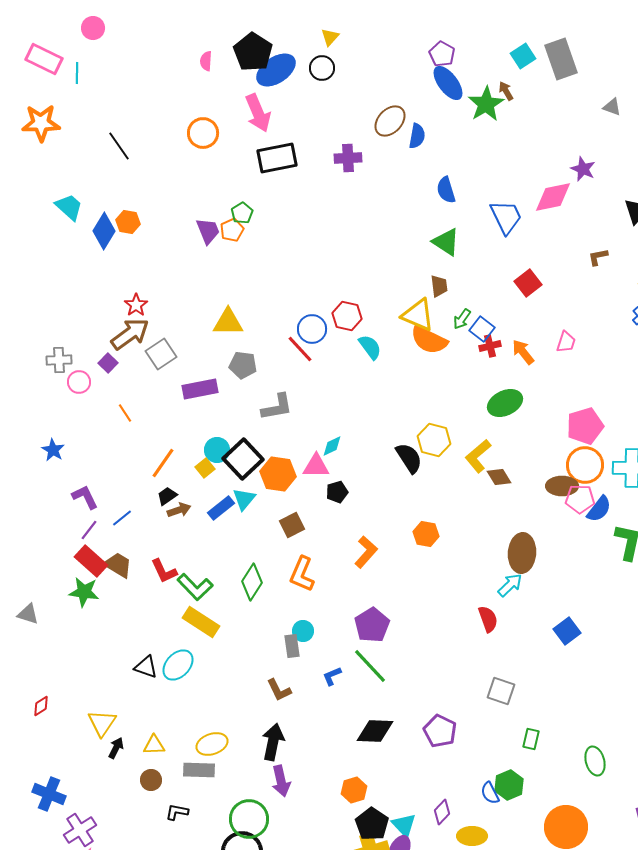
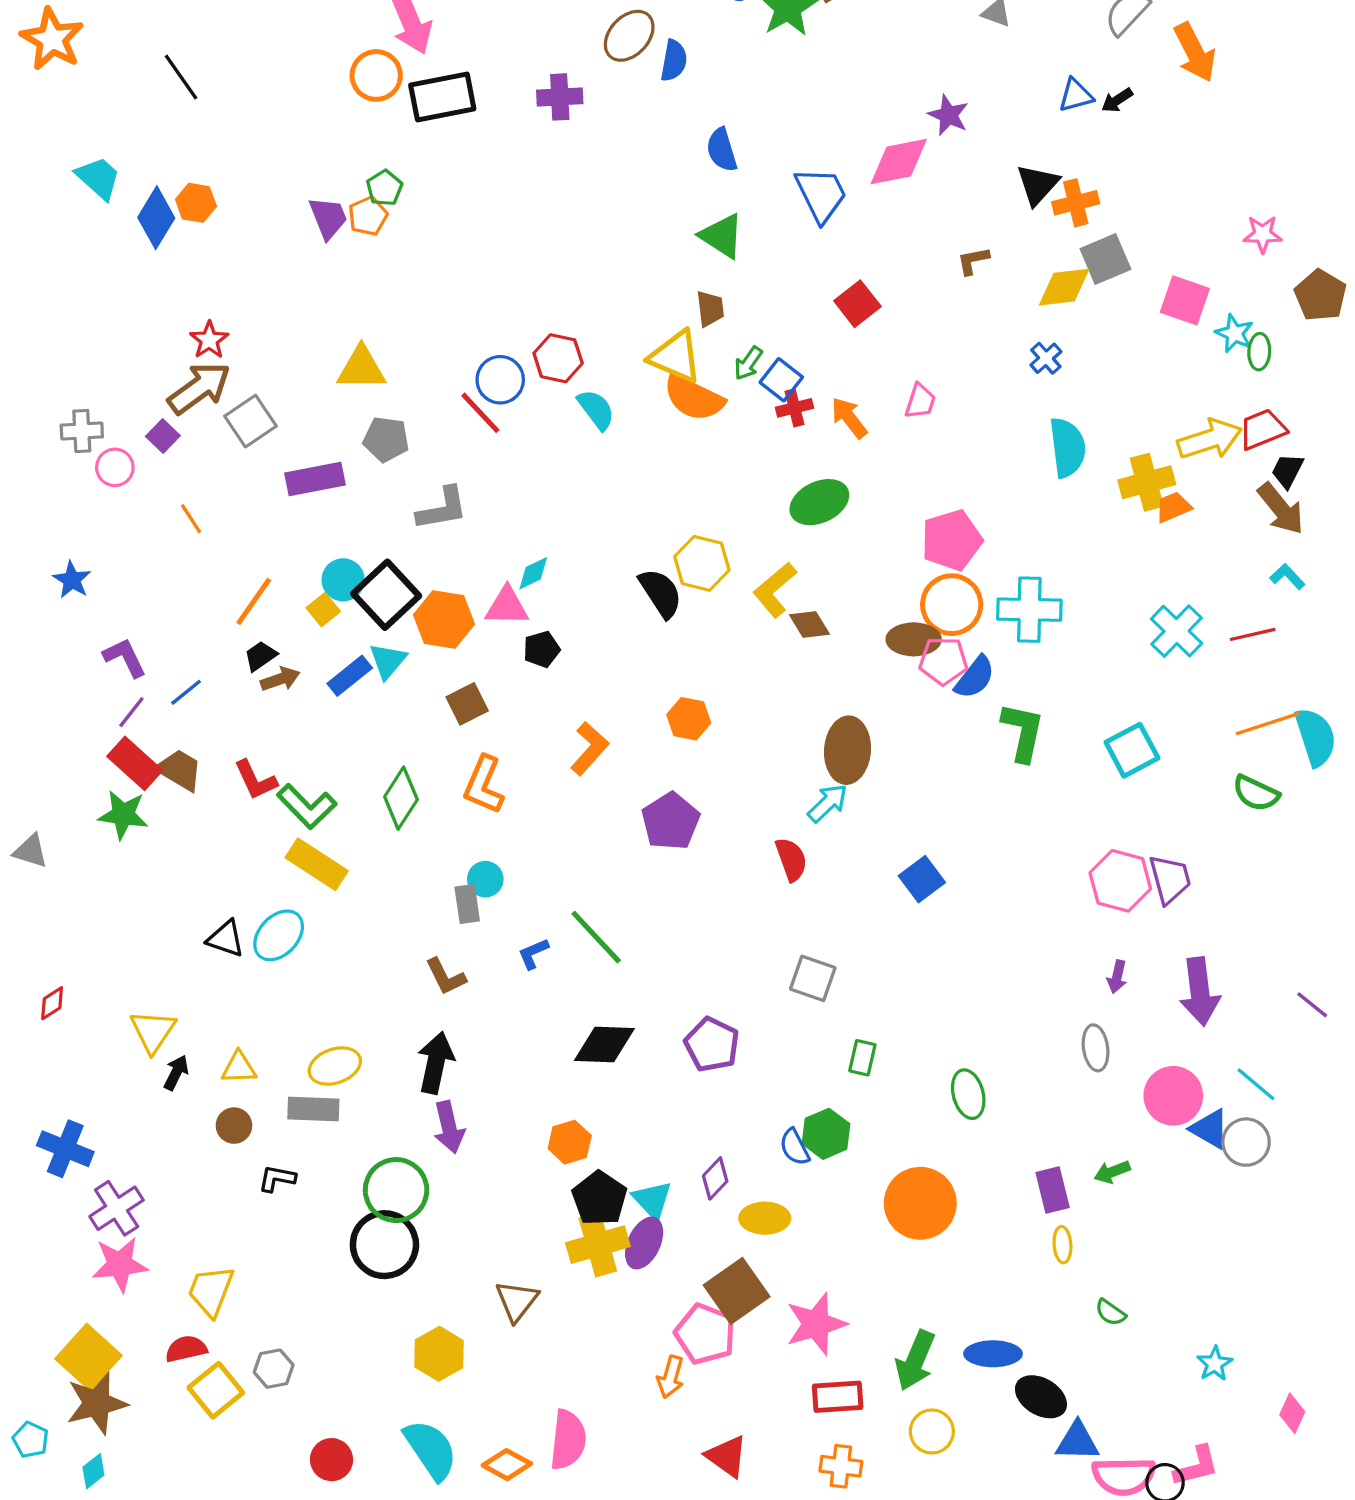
orange star: (41, 123) -> (52, 39), turned 30
orange circle: (203, 133) -> (376, 75), moved
purple pentagon: (372, 625) -> (671, 821), moved

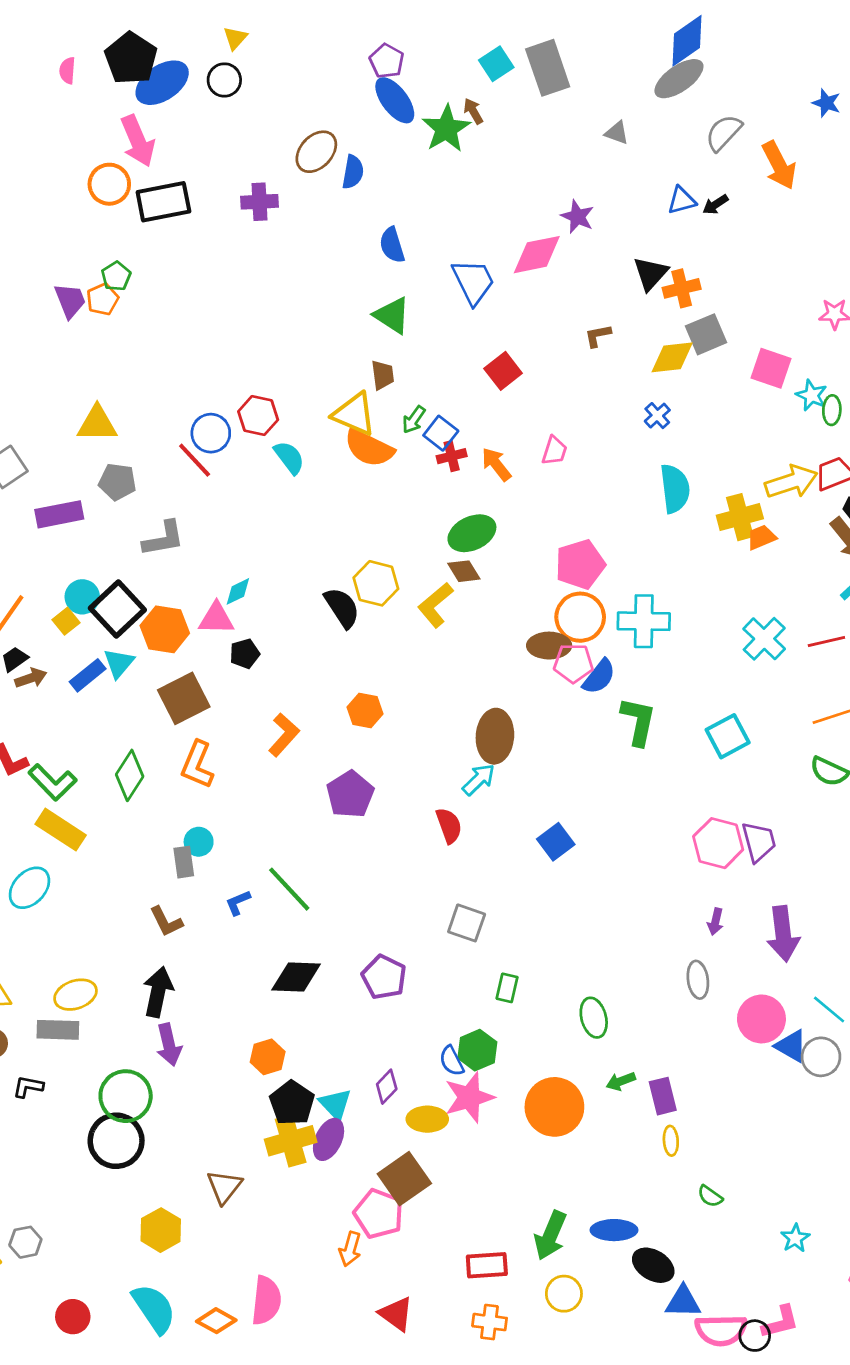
brown diamond: (809, 624) -> (464, 571), moved
brown square: (467, 704) -> (184, 698), size x1.5
green arrow: (1112, 1172) -> (621, 1081), moved
pink star: (816, 1324) -> (469, 1097), moved

